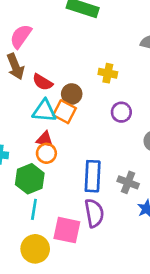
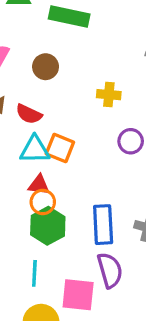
brown circle: (72, 94) -> (46, 67), moved
green hexagon: (30, 179) -> (48, 226), moved

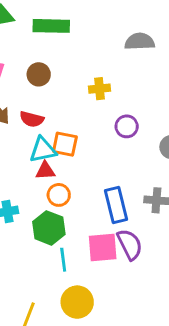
red triangle: (39, 185) -> (45, 171), moved
green hexagon: (48, 226) -> (49, 228), moved
pink square: (78, 295) -> (103, 248), moved

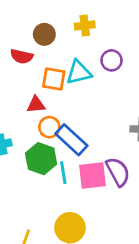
brown circle: (39, 74) -> (44, 34), moved
cyan triangle: (43, 150) -> (79, 72), moved
blue rectangle: (116, 205) -> (71, 140), moved, turned -32
cyan line: (63, 260) -> (63, 173), moved

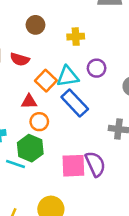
brown circle: (44, 34) -> (35, 25), moved
orange square: (54, 79) -> (46, 81), turned 30
blue rectangle: (71, 140) -> (75, 103), moved
cyan line: (63, 173) -> (15, 164), moved, turned -66

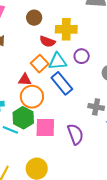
yellow cross: (76, 37) -> (66, 29), size x1.5
red semicircle: (20, 59) -> (47, 41), moved
orange circle: (39, 122) -> (32, 97), size x1.5
pink square: (73, 166) -> (45, 128), moved

